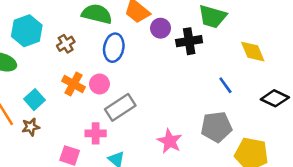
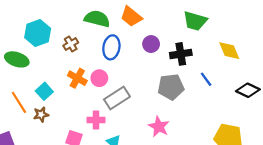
purple circle: (161, 28) -> (151, 44), moved
black cross: (189, 41) -> (181, 54), moved
gray pentagon: (216, 127) -> (171, 87), moved

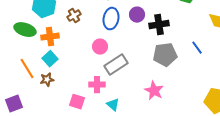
purple circle: (151, 44) -> (137, 15), moved
black cross: (181, 54) -> (159, 25), moved
orange cross: (77, 78) -> (50, 37), moved, turned -36

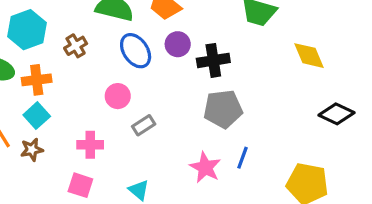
blue ellipse: (111, 19) -> (136, 51), turned -45
blue line: (197, 48) -> (242, 158), moved, turned 56
gray rectangle: (116, 65) -> (144, 125), size x0.6
pink cross: (97, 85) -> (90, 145), moved

